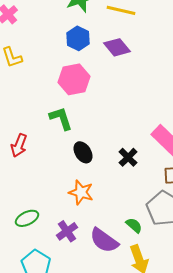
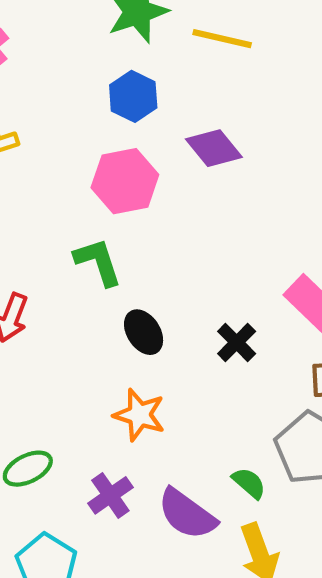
purple diamond: (117, 47) -> (214, 148), moved

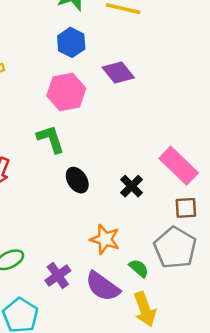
orange star: (139, 415) -> (105, 239), moved

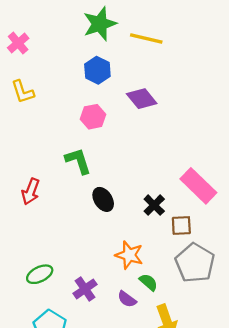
pink hexagon: (66, 92) -> (93, 117), size x0.7
brown square: (186, 208) -> (181, 226), moved
green semicircle: (139, 268) -> (148, 282), moved
purple semicircle: (103, 286) -> (127, 299), size x0.6

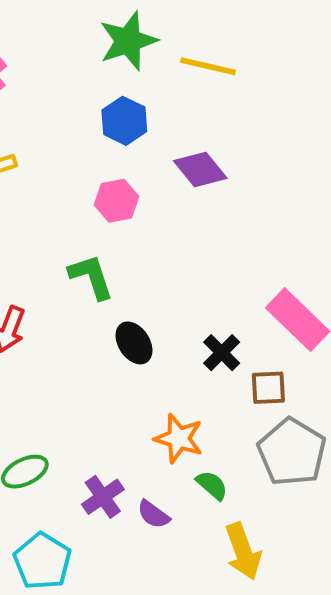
purple semicircle: (127, 299) -> (153, 514), moved

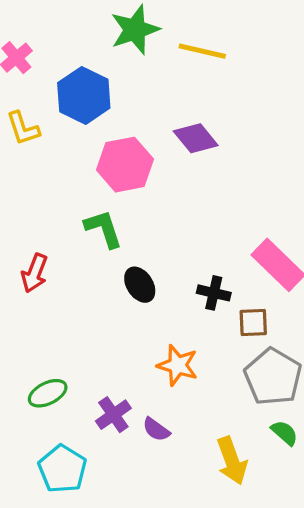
blue hexagon: (124, 121) -> (84, 95), moved, size x1.4
pink hexagon: (116, 201) -> (125, 165), size x1.5
black cross: (222, 353) -> (214, 293), turned -32
green semicircle: (212, 485) -> (285, 433), moved

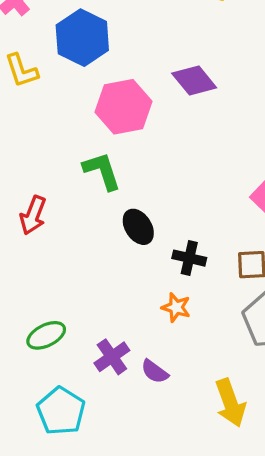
black cross: (214, 293) -> (189, 258), moved
orange star: (178, 365) -> (176, 307), size x0.7

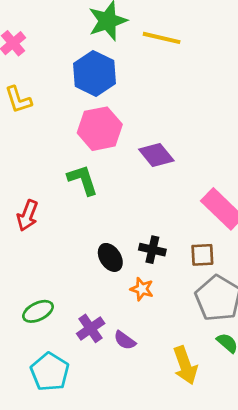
blue hexagon: (82, 38) -> (95, 73), moved
purple diamond: (194, 80) -> (156, 155), moved
black ellipse: (138, 227) -> (110, 257), moved

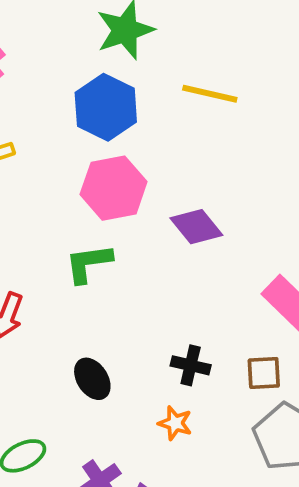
yellow line: (162, 38) -> (210, 94), moved
green L-shape: (83, 180) -> (88, 263), turned -80
black ellipse: (110, 257) -> (92, 379), moved

